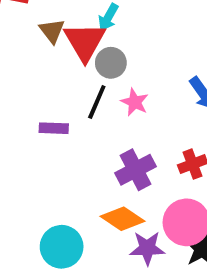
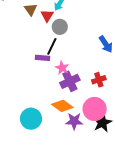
red triangle: (85, 42) -> (47, 16), size x0.6
pink star: (135, 102) -> (62, 68), moved
purple rectangle: (54, 128) -> (43, 58), moved

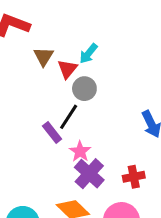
purple rectangle: (43, 58) -> (52, 133), turned 40
purple cross: (70, 81) -> (89, 174), turned -30

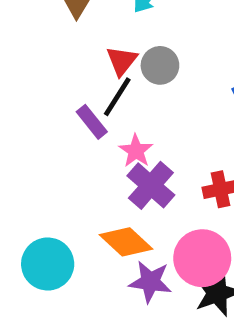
red triangle: (67, 69) -> (122, 61), moved
gray circle: (84, 89) -> (160, 65), moved

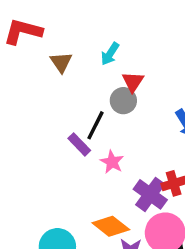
red triangle: (122, 61) -> (133, 82), moved
purple cross: (151, 185) -> (150, 194), moved

